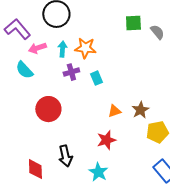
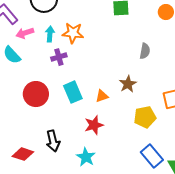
gray semicircle: (157, 32) -> (145, 51), moved, turned 49
cyan rectangle: (96, 78) -> (73, 92), moved, size x1.5
brown star: (140, 110) -> (128, 84), moved
red diamond: (35, 169) -> (23, 154), turned -70

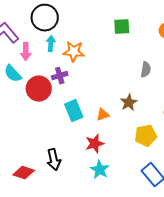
pink arrow: (25, 33) -> (26, 52), turned -72
cyan arrow: (50, 34) -> (51, 44), moved
red circle: (36, 94) -> (39, 89), moved
cyan star: (86, 157) -> (100, 170), moved

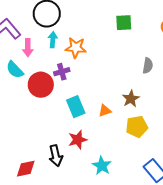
yellow pentagon: (146, 136) -> (137, 127), moved
red star: (95, 144) -> (78, 140), moved
red diamond: (24, 173) -> (26, 169), turned -30

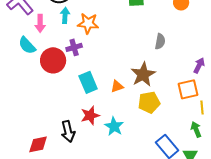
brown star: (131, 99) -> (143, 74), size x1.4
cyan star: (102, 166) -> (114, 126), moved

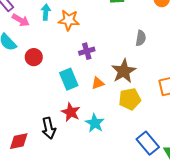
pink arrow: (40, 23) -> (21, 20), turned -60
purple cross: (74, 47) -> (87, 51), moved
red circle: (53, 60) -> (34, 57), size x0.7
red star: (90, 115) -> (71, 112), turned -30

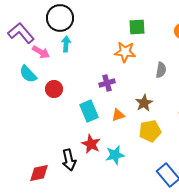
orange star: (69, 20) -> (125, 52), moved
brown star: (124, 71) -> (144, 103), size x0.7
cyan star: (95, 123) -> (115, 155), turned 30

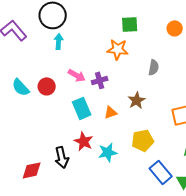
pink arrow: (41, 52) -> (77, 75), moved
cyan semicircle: (28, 74) -> (21, 87), moved
yellow pentagon: (150, 131) -> (143, 140), moved

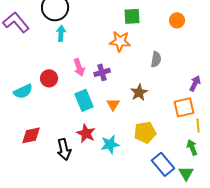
pink arrow: (77, 75) -> (79, 67), turned 42
cyan semicircle: (21, 87) -> (23, 91), moved, turned -72
orange triangle: (111, 112) -> (113, 104), turned -40
red diamond: (32, 170) -> (31, 135), moved

